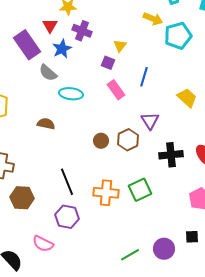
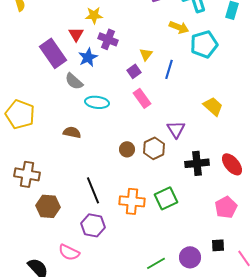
purple square: (108, 63) -> (134, 71), turned 32
blue line: (144, 77) -> (169, 69), moved

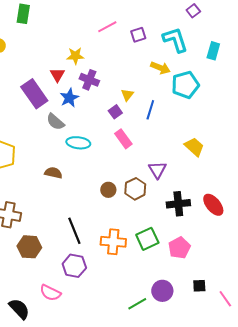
pink pentagon: (226, 207) -> (179, 248), moved
purple circle: (190, 257) -> (162, 291), moved

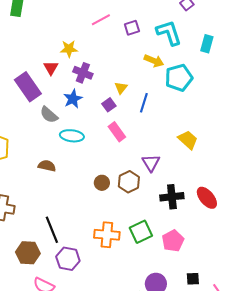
blue star: (69, 98) -> (73, 99), moved
black line: (74, 231) -> (52, 230), moved
brown hexagon: (29, 247) -> (28, 253), moved

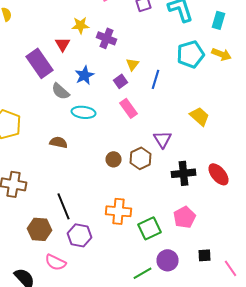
yellow arrow: (154, 61) -> (222, 54), moved
purple cross: (83, 73) -> (106, 38), moved
green square: (141, 232) -> (150, 228), moved

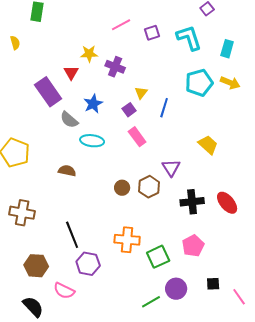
brown hexagon: (40, 229) -> (36, 266), moved

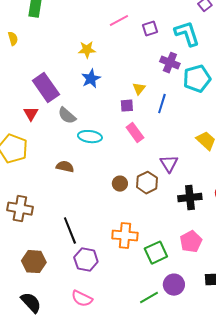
purple cross: (115, 67) -> (170, 63), moved
red triangle: (71, 73) -> (31, 114), moved
blue star: (93, 104) -> (91, 79), moved
purple square: (129, 110) -> (127, 106), turned 32
pink semicircle: (64, 291) -> (82, 299), moved

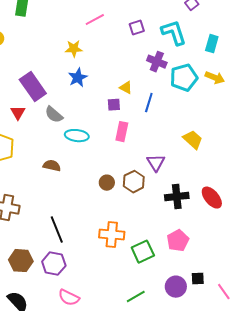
pink line: (119, 21) -> (95, 20), moved
yellow triangle: (139, 89) -> (126, 88), turned -40
pink rectangle: (135, 133) -> (122, 132), turned 48
purple hexagon: (86, 260) -> (54, 264), moved
purple circle: (174, 285) -> (176, 287), moved

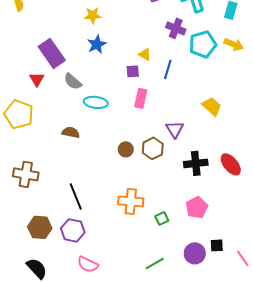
green square: (143, 252) -> (162, 218), size x0.6

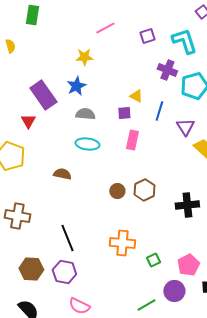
blue star: (97, 44) -> (76, 86), moved
gray semicircle: (73, 81) -> (85, 114), moved, turned 144
purple triangle: (175, 129) -> (185, 127), moved
pink pentagon: (197, 207) -> (188, 265), moved
purple circle: (195, 253) -> (174, 291), moved

